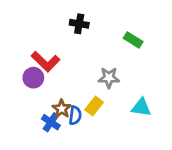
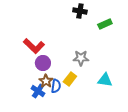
black cross: (79, 24) -> (80, 11), moved
green rectangle: (133, 40) -> (105, 24), moved, turned -56
purple circle: (33, 78) -> (43, 63), moved

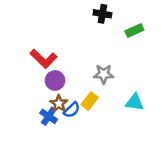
blue semicircle: (56, 86) -> (72, 110), turned 40

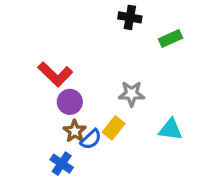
blue cross: (49, 116) -> (62, 164), moved

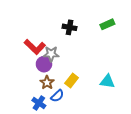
black cross: (130, 17) -> (70, 27), moved
gray star: (132, 94) -> (51, 54), moved
blue semicircle: (91, 139) -> (57, 96), moved

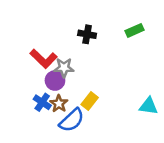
cyan triangle: (107, 82) -> (149, 106), moved
blue semicircle: (57, 96) -> (72, 120), size x1.5
blue cross: (39, 103) -> (42, 102), moved

